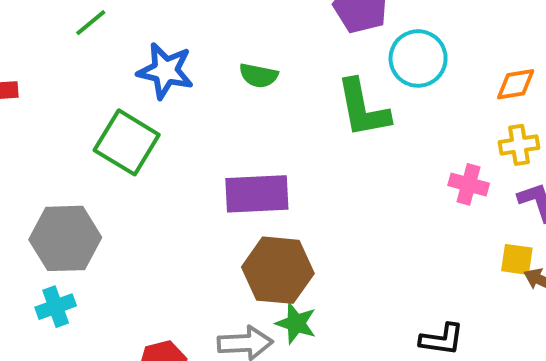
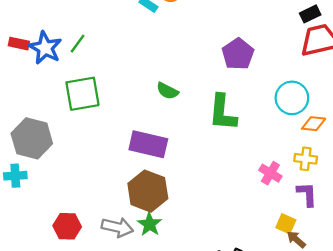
green line: (91, 23) -> (78, 44), moved, turned -30
cyan circle: (418, 58) -> (292, 98), moved
blue star: (165, 71) -> (45, 48), moved
green semicircle: (259, 76) -> (167, 91), moved
green square: (127, 142) -> (82, 94), turned 33

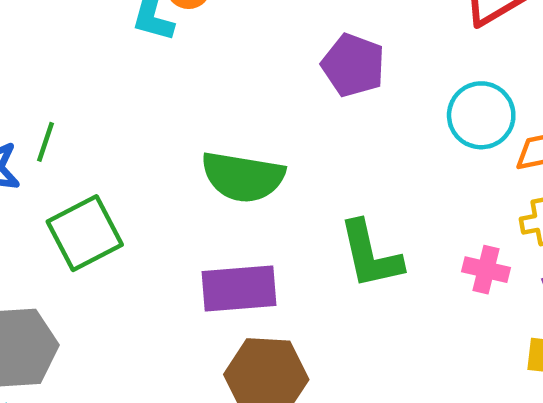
green semicircle: (167, 91) -> (243, 177), size x1.8
green L-shape: (223, 113) -> (370, 255), moved

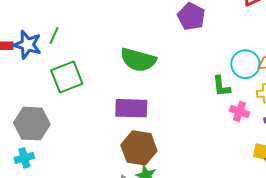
cyan circle: (481, 115) -> (245, 64), moved
green L-shape: (370, 255) -> (221, 86), moved, size x0.7

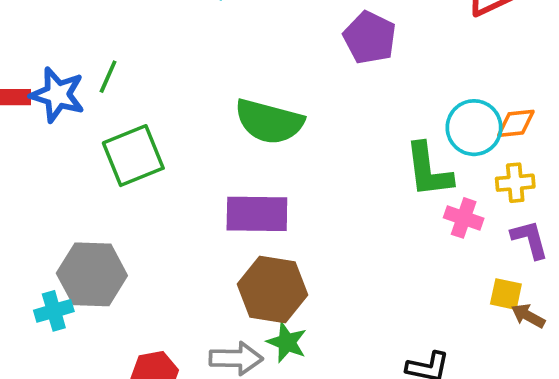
green L-shape: (221, 86) -> (429, 170), size x1.4
gray hexagon: (32, 124) -> (92, 274), moved

